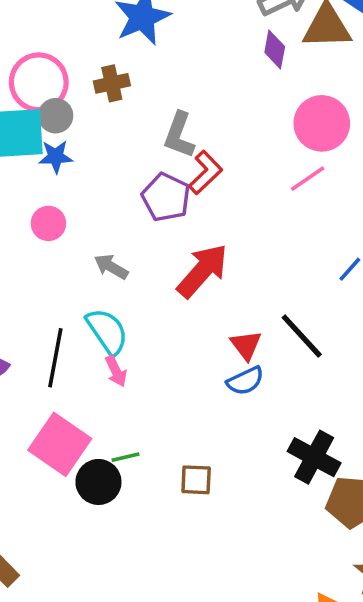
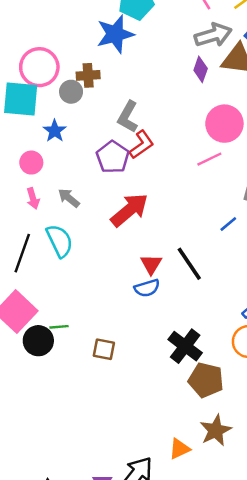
gray circle: (56, 116) -> (71, 92), moved
blue star: (56, 157) -> (55, 131), moved, turned 30
pink arrow: (116, 371) -> (33, 198), moved

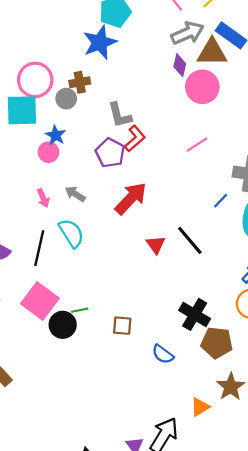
gray L-shape: (128, 117) -> (120, 115), turned -36
pink circle: (224, 124) -> (202, 87), moved
pink circle: (31, 163) -> (49, 152), moved
blue semicircle: (147, 288) -> (163, 354), moved, turned 60

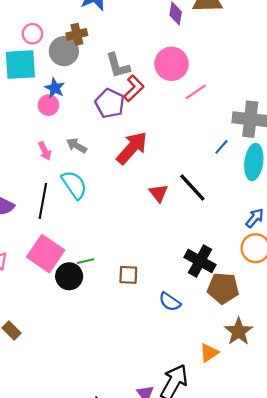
pink circle: (35, 80) -> (32, 34), size x0.6
pink circle: (202, 87) -> (172, 64), moved
gray circle: (66, 99) -> (64, 51), size x1.4

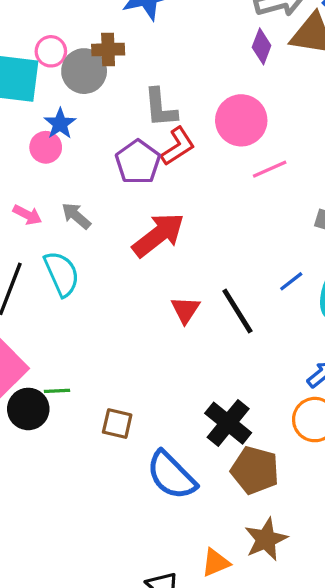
pink circle: (32, 34) -> (51, 51), moved
blue line: (222, 147) -> (291, 281), moved
pink arrow: (45, 151) -> (27, 215), turned -48
blue semicircle: (170, 302) -> (171, 475), size x1.6

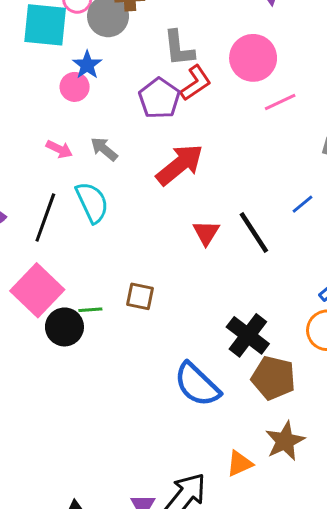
brown square: (117, 424) -> (140, 296), moved

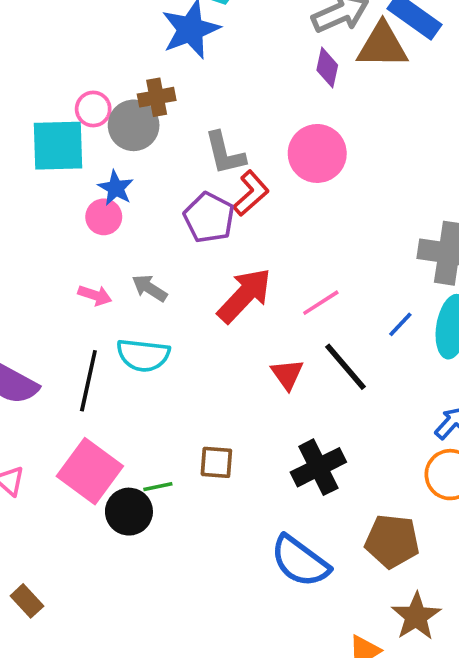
pink line: (280, 102) -> (321, 303), moved
cyan semicircle: (92, 202) -> (143, 355), turned 129
black cross: (248, 335) -> (318, 467), moved, turned 33

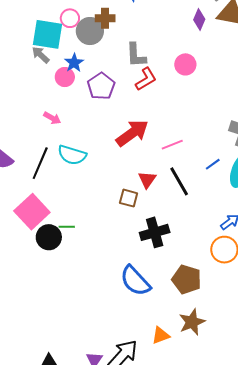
pink circle: (317, 153) -> (185, 64), size x0.7
purple pentagon: (209, 218) -> (101, 86), moved
gray arrow: (150, 288) -> (41, 55), moved
brown square: (216, 462) -> (129, 198), moved

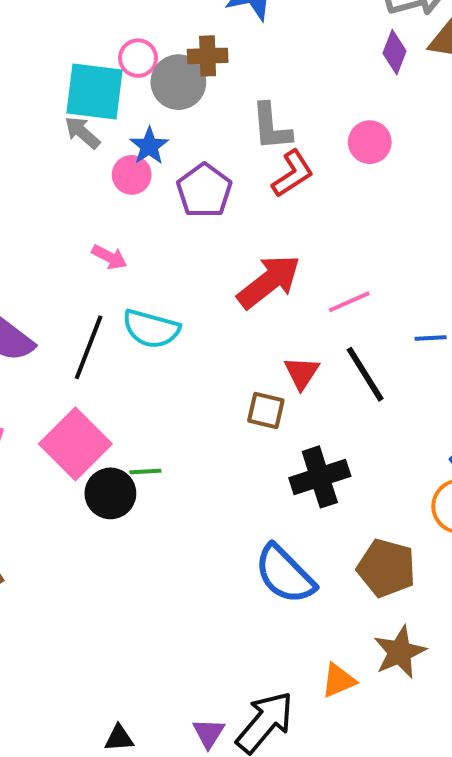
blue line: (213, 164) -> (431, 338), turned 35

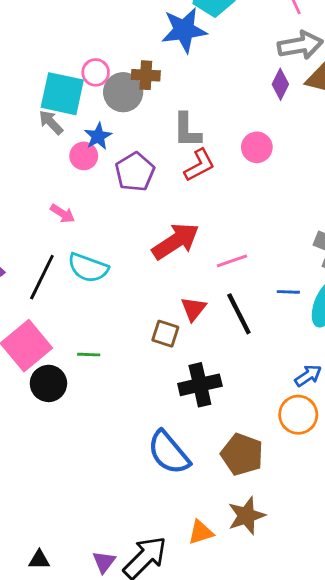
green line: (145, 471) -> (89, 355), moved

